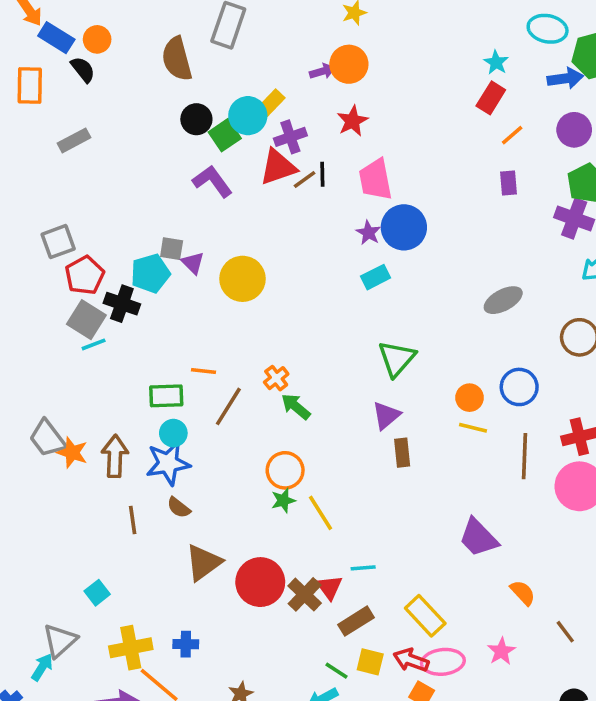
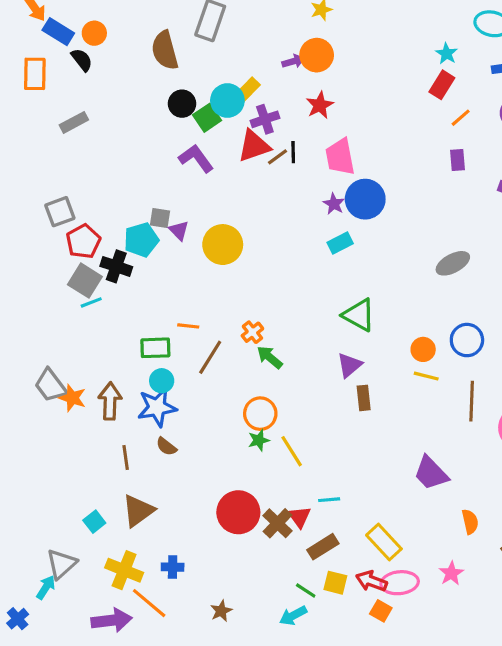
green triangle: (397, 359) -> (359, 315), turned -42
brown triangle: (203, 563) -> (138, 511), moved
orange semicircle: (523, 593) -> (470, 522), turned 30
yellow cross: (131, 648) -> (124, 570), turned 33

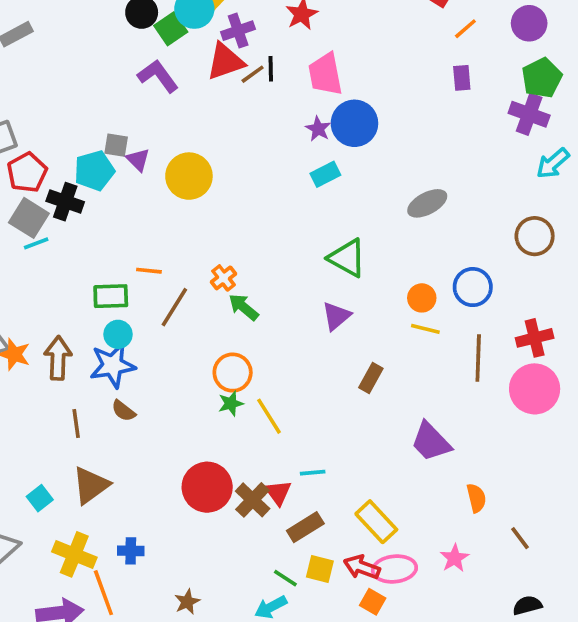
gray ellipse: (453, 263) -> (427, 203), moved
brown rectangle: (364, 398) -> (371, 378), moved, turned 35
orange line: (149, 603) -> (103, 593), turned 30

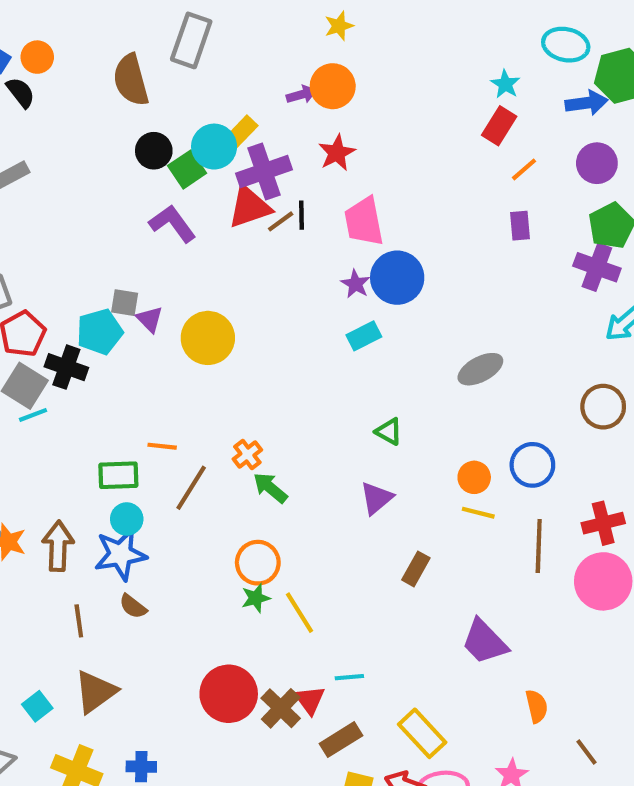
purple cross: (238, 31) -> (264, 172), size x1.4
green triangle: (347, 258) -> (389, 432), size x0.6

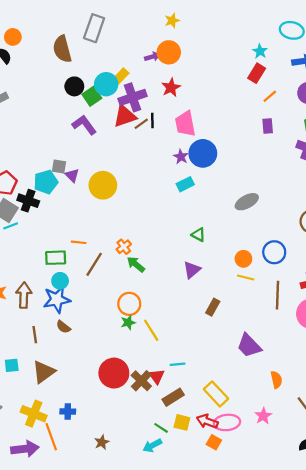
cyan square: (37, 706) -> (12, 365), moved, turned 32

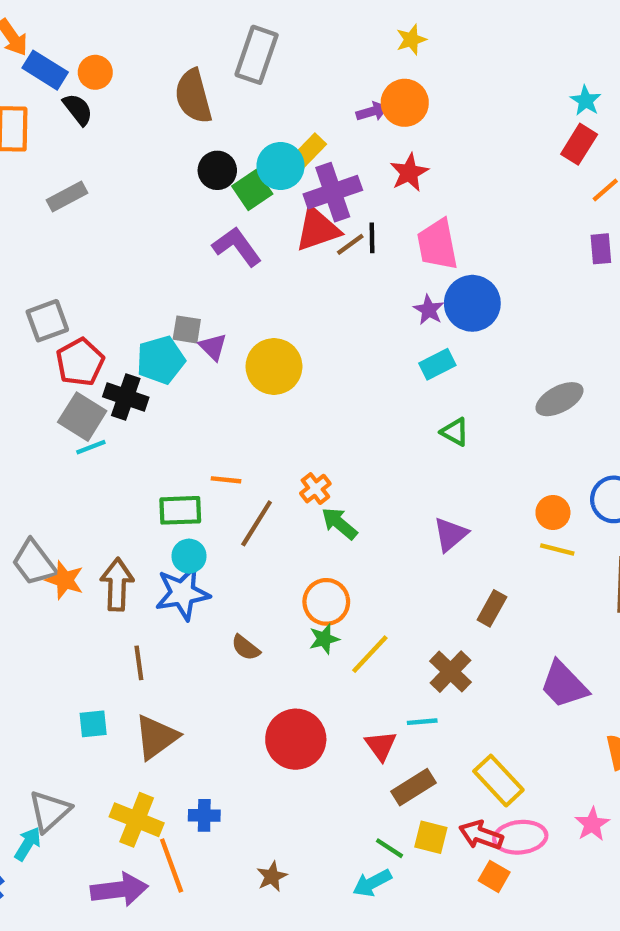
green triangle: (198, 235) -> (455, 432), moved
brown semicircle: (63, 327) -> (246, 648), moved
yellow line: (151, 330) -> (370, 654), turned 75
brown cross: (141, 381) -> (451, 672), moved

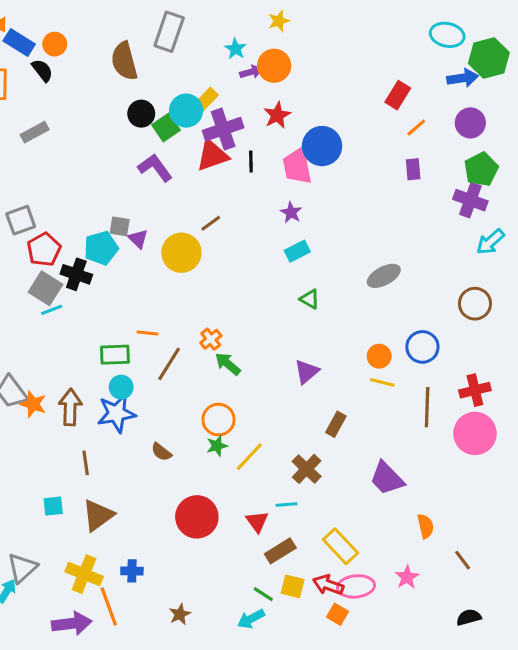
cyan star: (586, 101) -> (235, 49), moved
brown line: (350, 244) -> (211, 223), moved
blue circle: (472, 303) -> (322, 146), moved

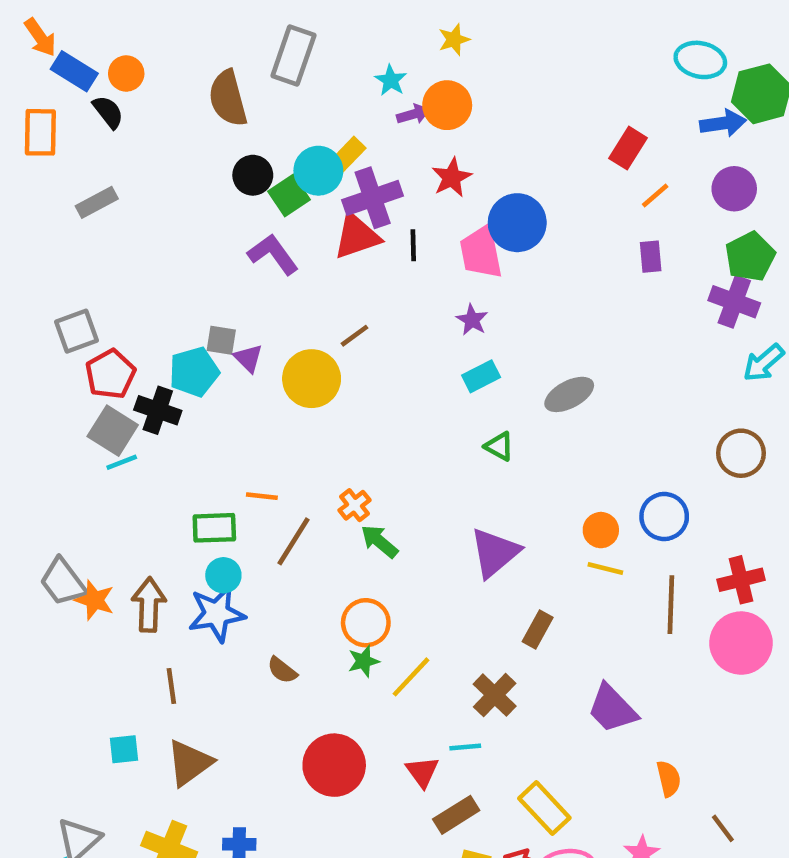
gray ellipse: (384, 276) -> (569, 394), moved
purple triangle: (307, 372) -> (495, 553), size x1.4

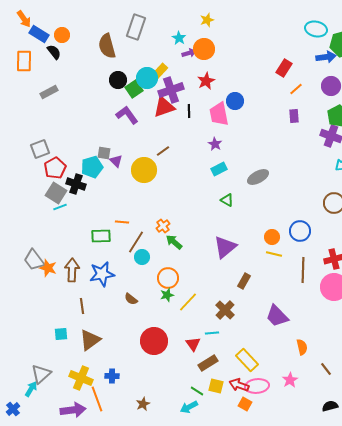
blue circle: (517, 223) -> (235, 101), size x0.7
cyan circle: (223, 575) -> (142, 257), moved

